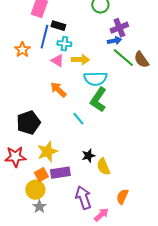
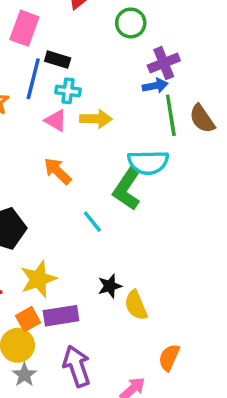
green line: (123, 58) -> (171, 115), turned 40
cyan semicircle: (95, 79) -> (148, 162), moved
purple arrow: (83, 198) -> (77, 366), moved

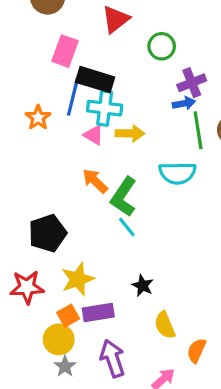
black rectangle: (58, 60) -> (95, 80), size x1.6
cyan cross: (68, 91) -> (105, 108), size x1.5
green L-shape: (127, 188) -> (124, 197), moved
black star: (110, 286) -> (143, 286), turned -30
yellow semicircle: (136, 305) -> (165, 325), moved

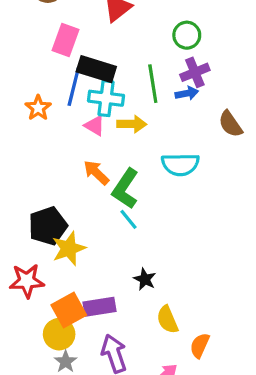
green circle: (162, 46) -> (187, 35), moved
green line: (198, 130) -> (153, 84), moved
yellow star: (78, 279) -> (69, 248), moved
orange square: (68, 316) -> (69, 310), size x1.5

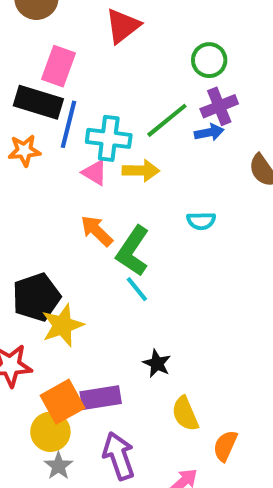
black rectangle: (96, 69) -> (38, 102), moved
green line: (153, 84) -> (167, 120), turned 60
orange star: (38, 108) -> (24, 150), turned 30
cyan semicircle: (180, 164) -> (201, 221), size x0.6

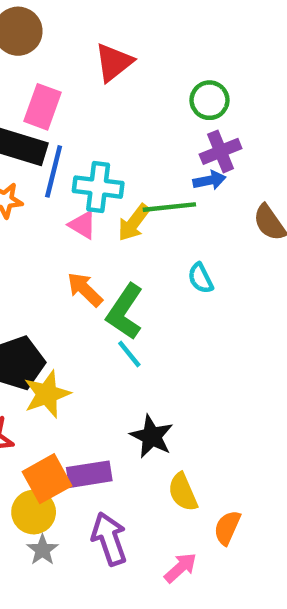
green line: (167, 120) -> (169, 207), moved, turned 33
yellow arrow: (141, 171) -> (134, 223), turned 126
cyan semicircle: (201, 221) -> (201, 278), turned 64
black star: (157, 363) -> (152, 436), size x1.4

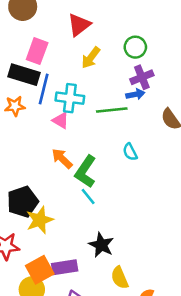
yellow arrow: (134, 223) -> (91, 58), moved

